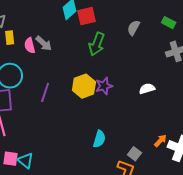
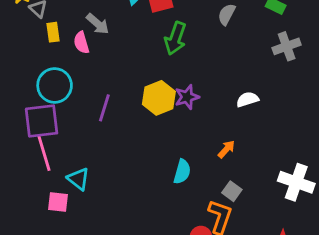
gray arrow: (44, 43) -> (98, 24), moved
orange arrow: (160, 141) -> (226, 149), moved
cyan triangle: (25, 161) -> (78, 179), moved

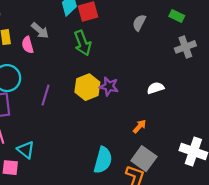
green arrow: (175, 38) -> (83, 43), moved, turned -40
purple star: (187, 97) -> (109, 86), turned 30
cyan semicircle: (182, 172) -> (103, 160), moved, size x1.4
gray square: (232, 191) -> (144, 159), size x1.6

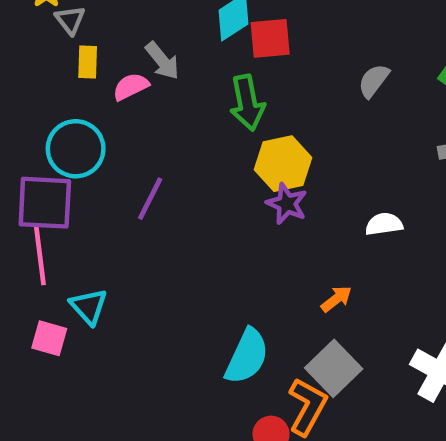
pink semicircle: (28, 45) -> (131, 87), turned 70
yellow hexagon: (87, 87) -> (283, 164), moved

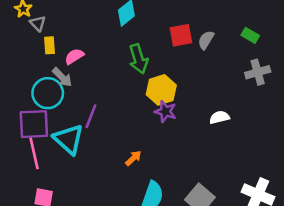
red square: (270, 38) -> (181, 35), moved
gray arrow: (162, 61) -> (62, 77), moved
orange arrow: (336, 299) -> (133, 158), moved
cyan triangle: (89, 306) -> (69, 139), moved, size x1.5

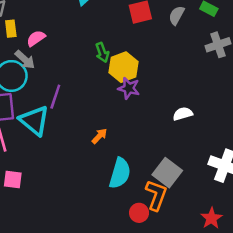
gray semicircle: (206, 40) -> (177, 15), moved
green arrow: (138, 59) -> (102, 52), moved, size x0.7
white semicircle: (219, 117) -> (183, 114), moved

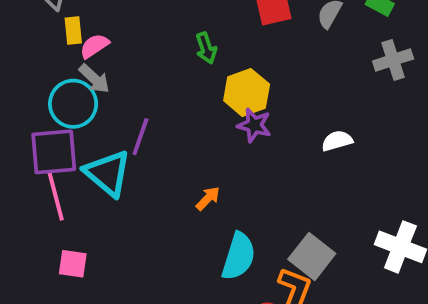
pink semicircle: (36, 38) -> (94, 46), moved
green arrow: (102, 52) -> (206, 48), moved
white semicircle: (183, 114) -> (337, 141), moved

